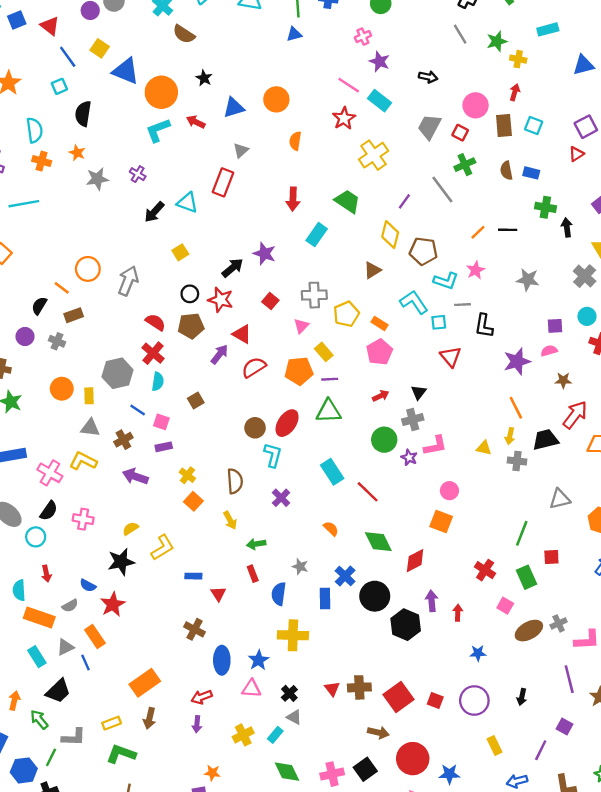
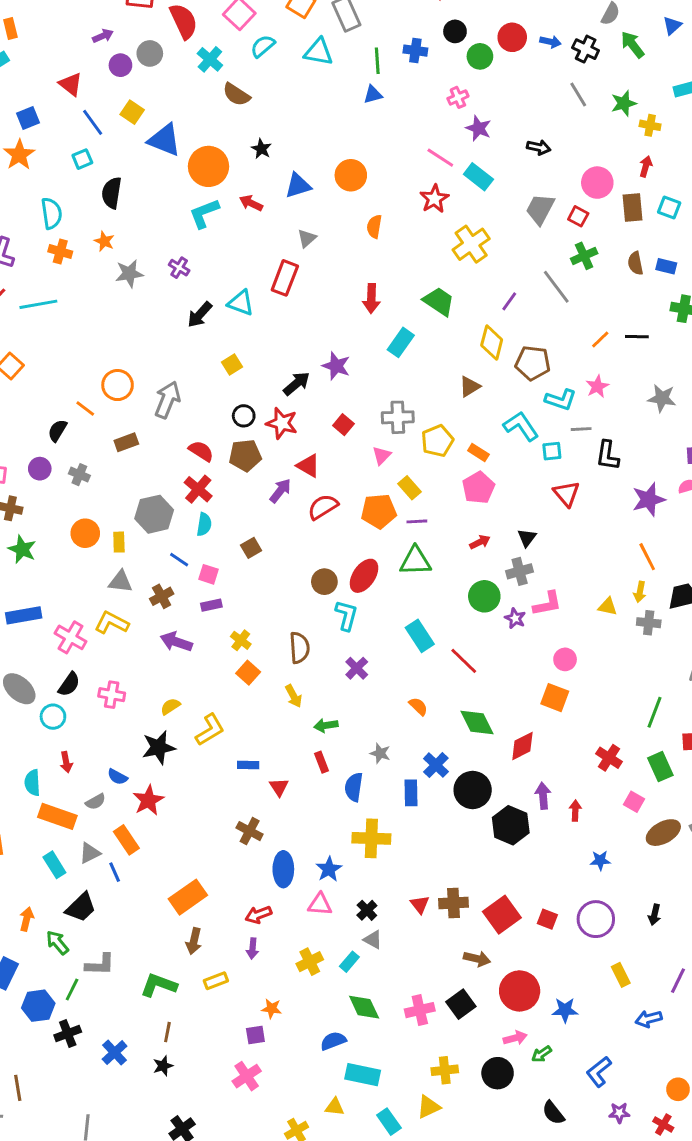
blue square: (17, 20) -> (28, 118), moved
brown rectangle: (74, 315) -> (126, 442), moved
yellow rectangle: (112, 723) -> (216, 981), moved

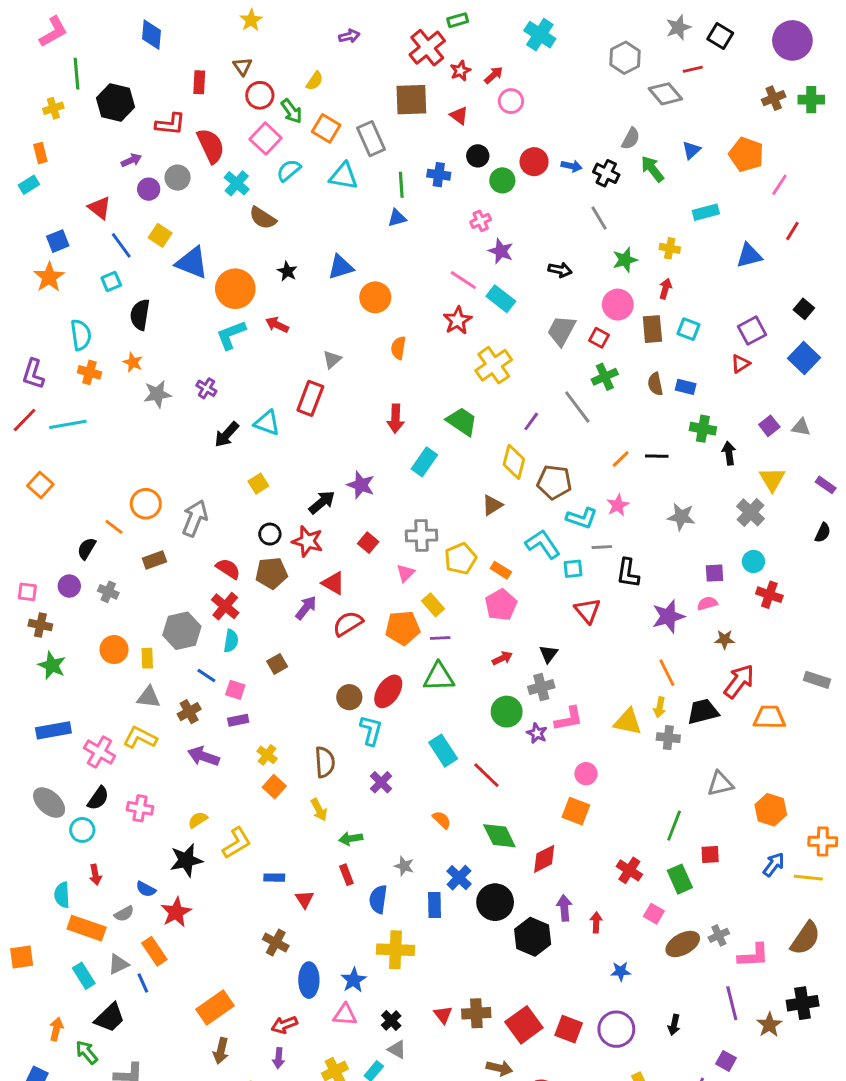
green star: (624, 103) -> (625, 260), moved
blue triangle: (298, 185) -> (341, 267), moved
yellow triangle: (608, 607) -> (628, 722), size x1.5
red square: (547, 919) -> (569, 1029), size x1.4

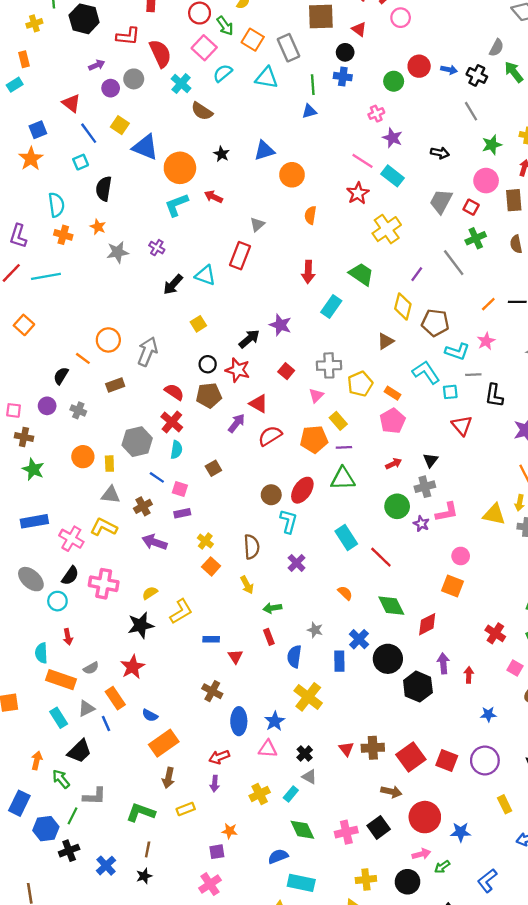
black circle: (478, 156) -> (345, 52), moved
pink cross: (140, 808) -> (104, 584), size x1.4
blue semicircle: (146, 889) -> (150, 715), moved
yellow cross: (395, 950) -> (308, 697), turned 36

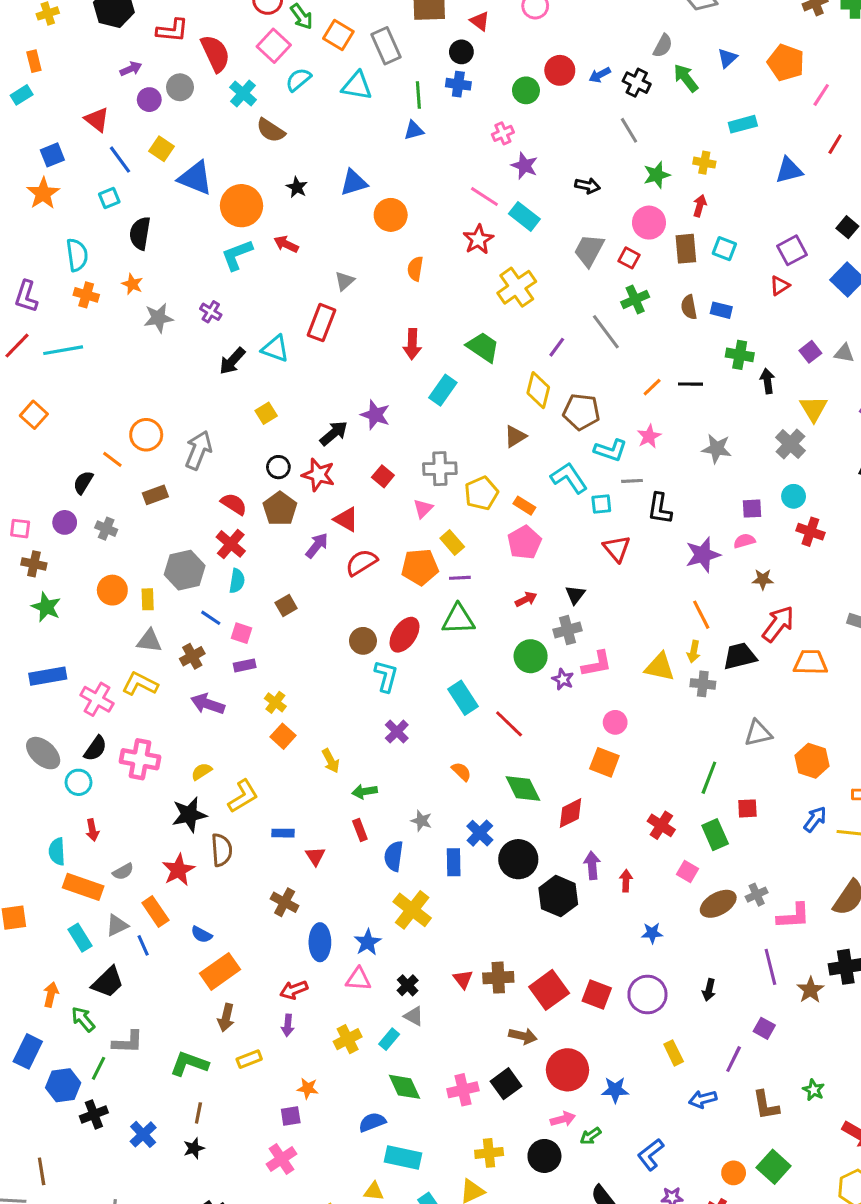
blue arrow: (449, 70) -> (600, 75), turned 140
brown pentagon: (209, 395) -> (280, 509), turned -30
brown semicircle: (252, 547) -> (222, 850), moved

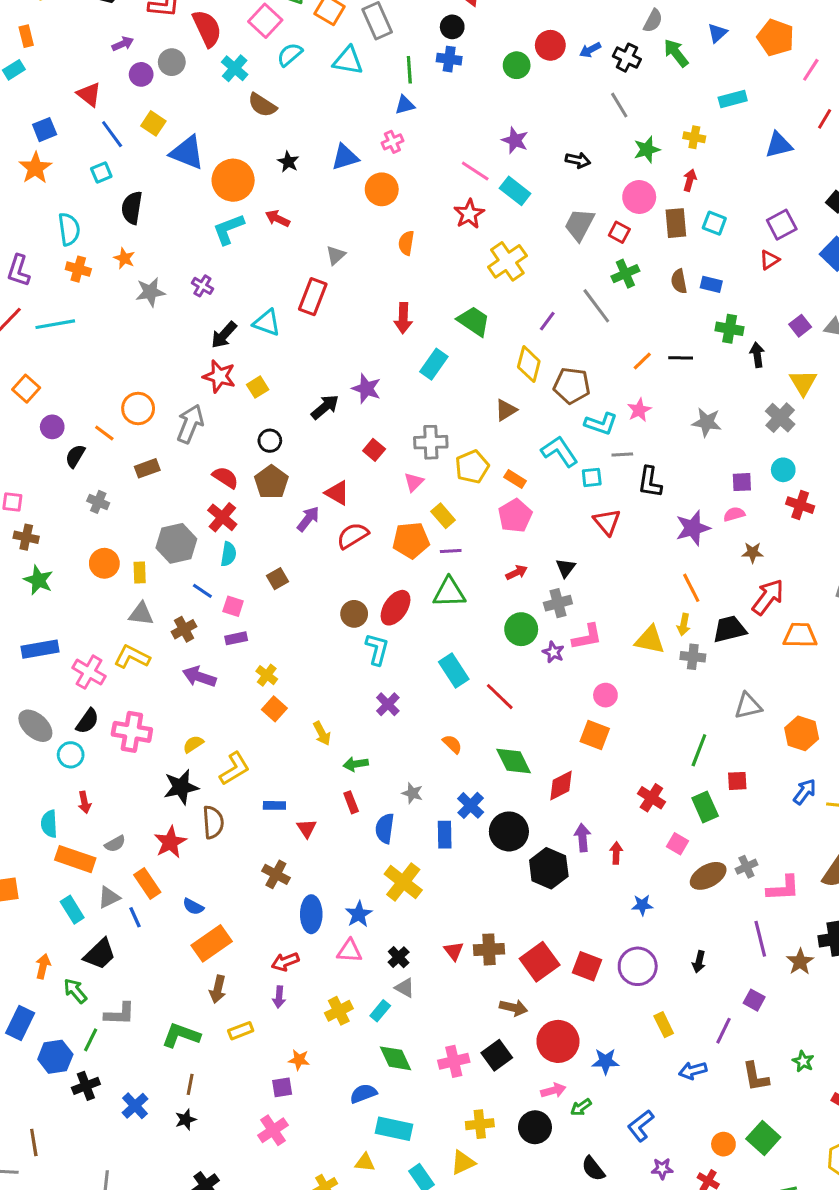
pink cross: (503, 133) -> (392, 142), moved
red star: (318, 475) -> (219, 376), moved
purple circle: (65, 522) -> (52, 427), moved

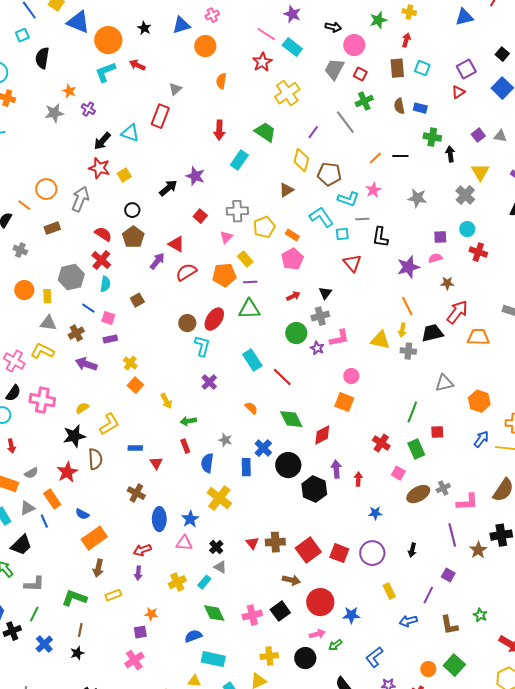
pink circle: (639, 197) -> (354, 45), moved
orange star: (124, 258) -> (69, 91), moved
green line: (91, 1040) -> (34, 614), moved

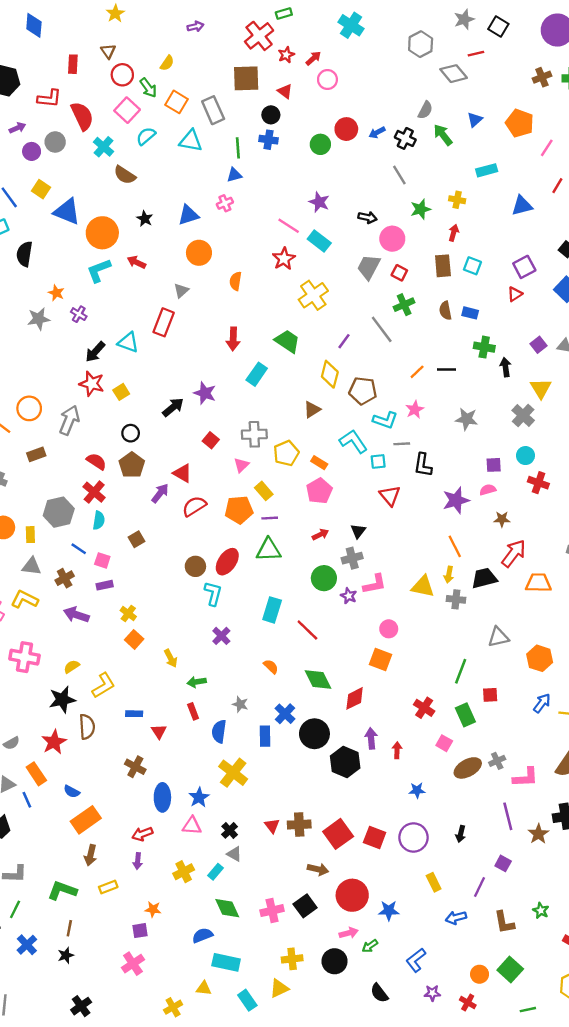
orange circle: (205, 46) -> (199, 253), moved
cyan rectangle: (252, 360) -> (272, 610), turned 50

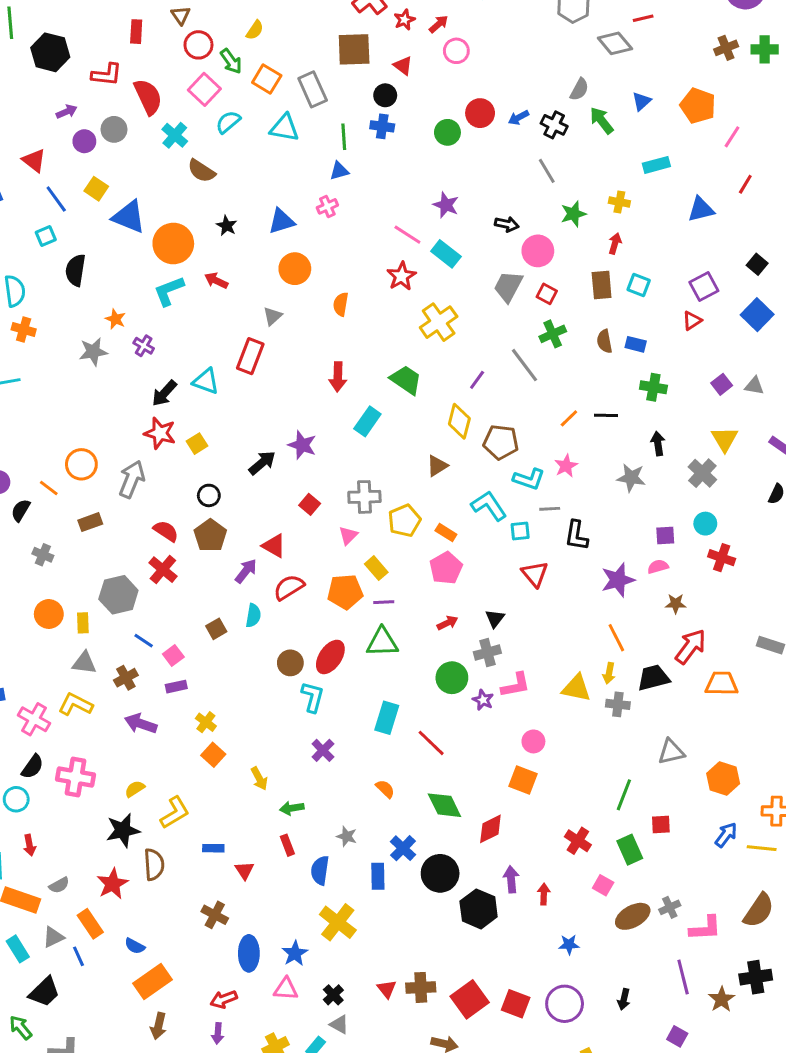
black arrow: (505, 367) -> (658, 444), moved
cyan semicircle: (99, 520) -> (253, 615), moved
pink square: (102, 560) -> (173, 655), turned 35

